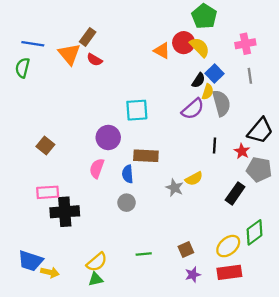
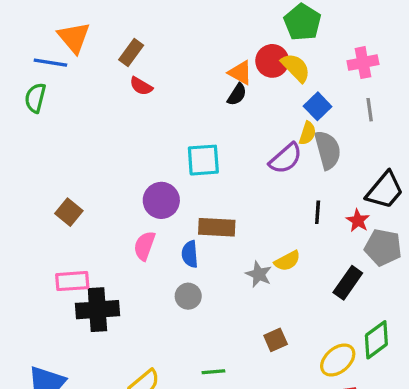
orange triangle: (69, 54) -> (74, 37), moved
black semicircle: (199, 80) -> (237, 95), moved
brown square: (186, 249) -> (276, 340), moved

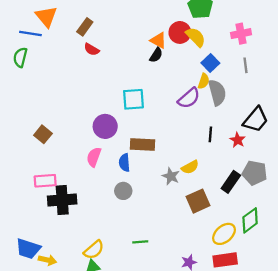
gray pentagon: (383, 247) -> (255, 173), moved
brown square: (276, 340) -> (198, 201), moved, size x1.5

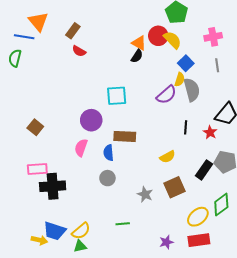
gray star: (171, 176) -> (145, 194), moved
blue trapezoid: (28, 249) -> (55, 231), moved

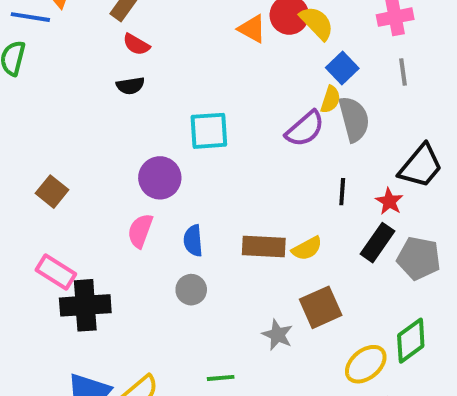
black semicircle: (137, 56) -> (130, 86), moved, turned 48
brown rectangle: (125, 136) -> (264, 247), moved
pink rectangle: (37, 169) -> (56, 272), turned 36
black rectangle: (204, 170) -> (378, 243), moved
gray star: (145, 194) -> (277, 335), moved

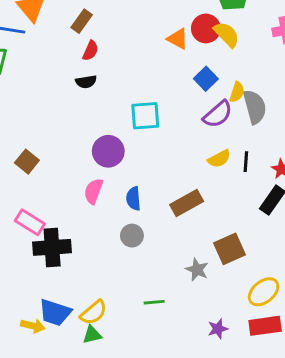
red semicircle: (136, 44) -> (91, 51), turned -96
blue square: (342, 68) -> (206, 79), moved
brown rectangle: (264, 247) -> (187, 203), turned -32
yellow semicircle: (307, 248) -> (219, 159), moved

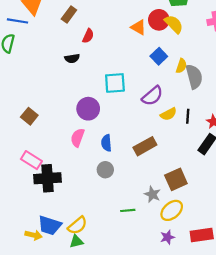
red semicircle: (91, 51) -> (88, 36), moved
purple semicircle: (218, 114) -> (152, 96), moved
yellow ellipse: (264, 292) -> (172, 210), moved
green line: (154, 302) -> (128, 210), moved

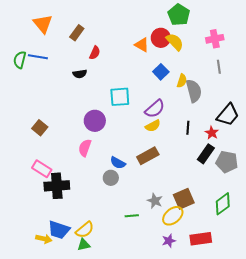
blue line: (18, 21) -> (38, 57), moved
yellow semicircle: (168, 114) -> (153, 126), moved
blue semicircle: (106, 143) -> (118, 163), moved, turned -56
brown square: (176, 179) -> (184, 199), moved

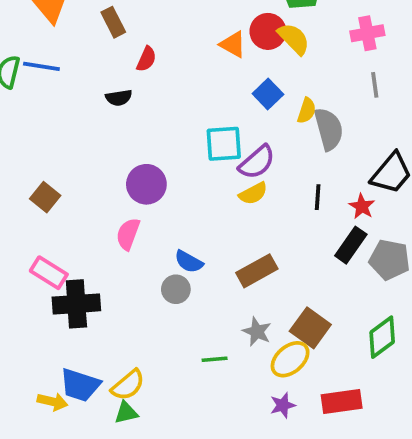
brown rectangle: (77, 33) -> (113, 22), turned -63
cyan square: (120, 97) -> (224, 144), moved
brown rectangle: (148, 156) -> (257, 271), moved
brown square: (184, 199) -> (310, 328), turned -30

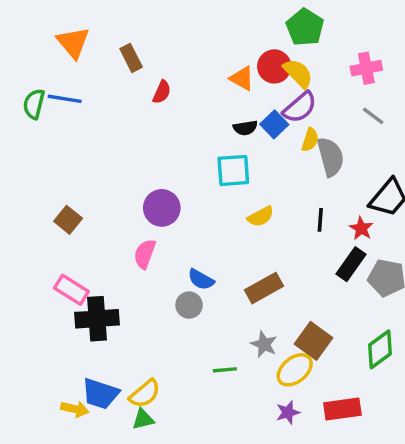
gray line: (375, 85) -> (373, 116), turned -45
black semicircle: (119, 98) -> (245, 128), moved
purple semicircle: (257, 162) -> (300, 107), moved

